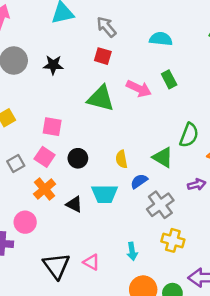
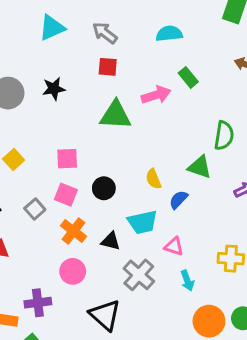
pink arrow: (139, 89) -> (156, 95), turned -30
gray cross: (160, 205) -> (139, 275), moved
pink circle: (25, 222) -> (73, 271), moved
pink triangle: (91, 262) -> (174, 246), moved

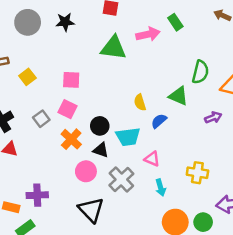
black circle: (104, 188) -> (100, 126), moved
pink circle: (73, 271) -> (86, 171), moved

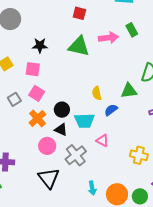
black star: (65, 22) -> (40, 45), moved
pink square: (71, 80) -> (33, 69), moved
green triangle: (178, 96) -> (129, 91), turned -36
cyan arrow: (160, 188) -> (92, 188), moved

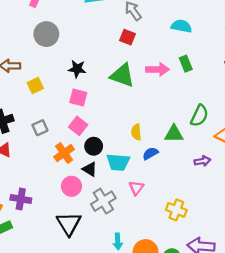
pink square: (33, 69) -> (78, 97), moved
pink square: (37, 93) -> (78, 126), moved
pink triangle: (102, 141) -> (136, 188), turned 32

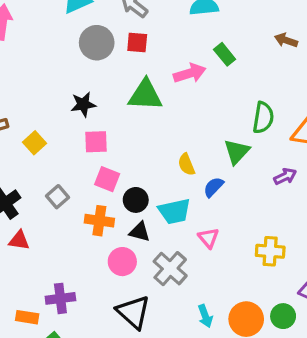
gray circle: (46, 34) -> (97, 43), moved
green triangle: (174, 134) -> (237, 152), turned -30
orange cross: (64, 153) -> (99, 221), turned -30

